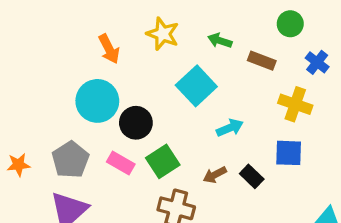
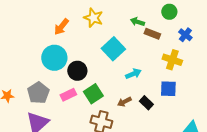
green arrow: (220, 41) -> (137, 22), moved
orange arrow: (109, 49) -> (61, 27), turned 66
pink rectangle: (121, 163) -> (68, 95), turned -56

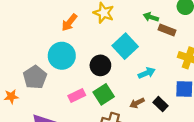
black circle: (77, 71) -> (100, 65), moved
gray pentagon: (38, 93) -> (35, 77), moved

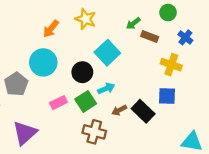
green arrow: (151, 17) -> (133, 23), turned -56
cyan arrow: (147, 73) -> (106, 88), moved
black rectangle: (161, 104) -> (143, 111), size x1.5

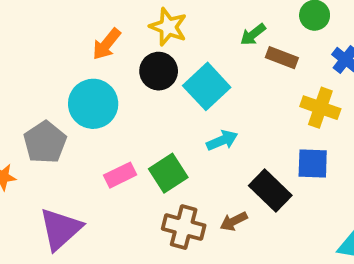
black circle: (82, 72) -> (159, 71), moved
cyan arrow: (106, 88) -> (222, 140), moved
brown arrow: (119, 110) -> (234, 221), moved

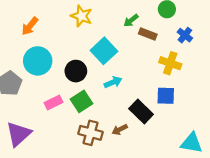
orange arrow: (107, 44) -> (30, 26), moved
black circle: (159, 71) -> (76, 71), moved

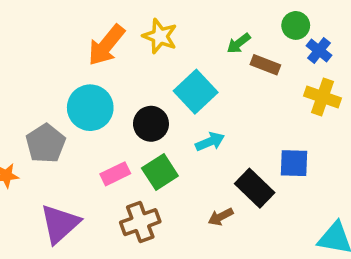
orange arrow: (30, 26) -> (106, 45), moved, size x1.4
blue cross: (185, 35) -> (319, 50), moved
yellow cross: (170, 63) -> (323, 97), moved
brown cross: (90, 133) -> (140, 222), moved, turned -35

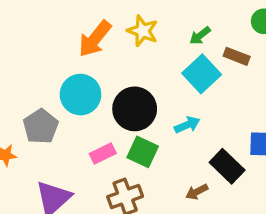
green arrow: (239, 43) -> (200, 36), moved
cyan square: (196, 92) -> (202, 74), moved
black circle: (151, 124) -> (135, 109), size x1.4
green square: (160, 172) -> (143, 152), turned -32

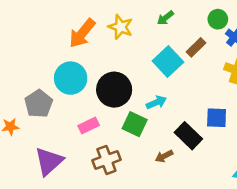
green arrow: (200, 36) -> (165, 18), moved
brown rectangle: (237, 56) -> (196, 47), turned -66
green square: (143, 152) -> (135, 124), moved

